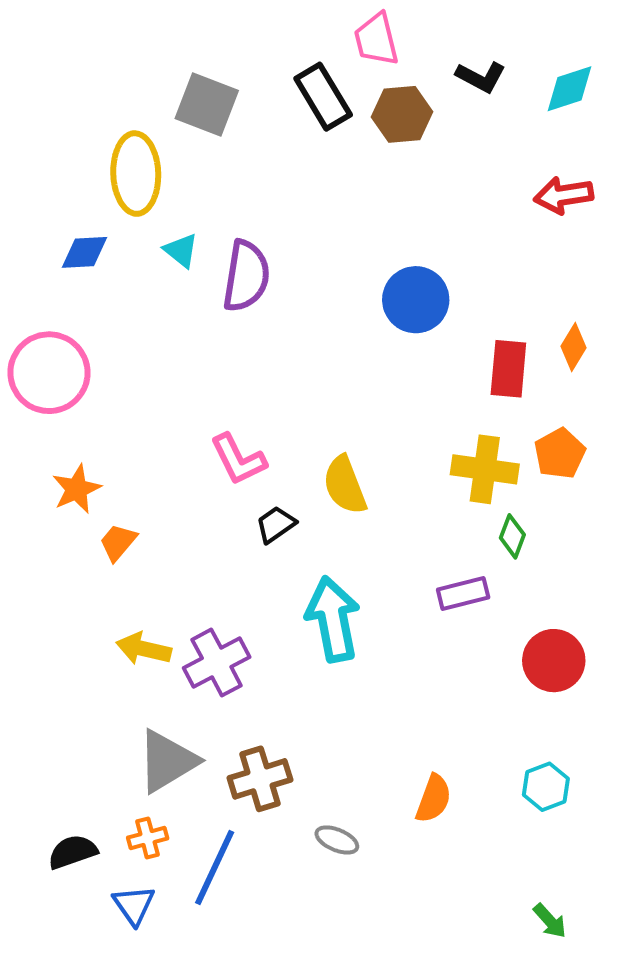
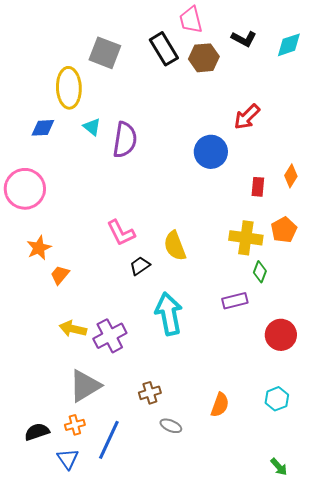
red arrow: (564, 195) -> (247, 117), moved, turned -36
red rectangle: (508, 369) -> (258, 187), size x0.7
brown cross: (260, 779) -> (150, 393), moved, size x0.7

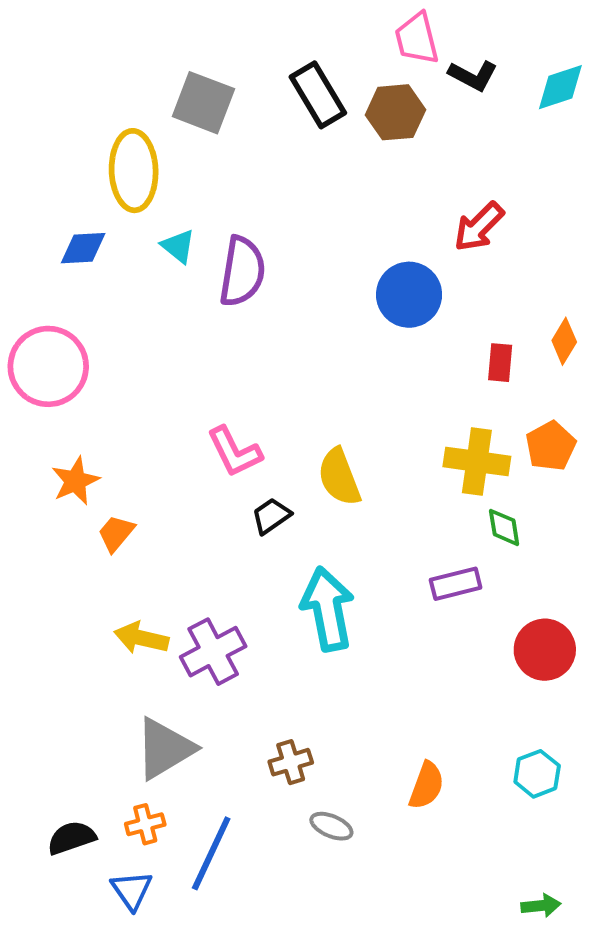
pink trapezoid: (191, 20) -> (417, 39), moved
green diamond: (260, 272) -> (504, 527), turned -30
green arrow: (279, 467) -> (541, 906), turned -54

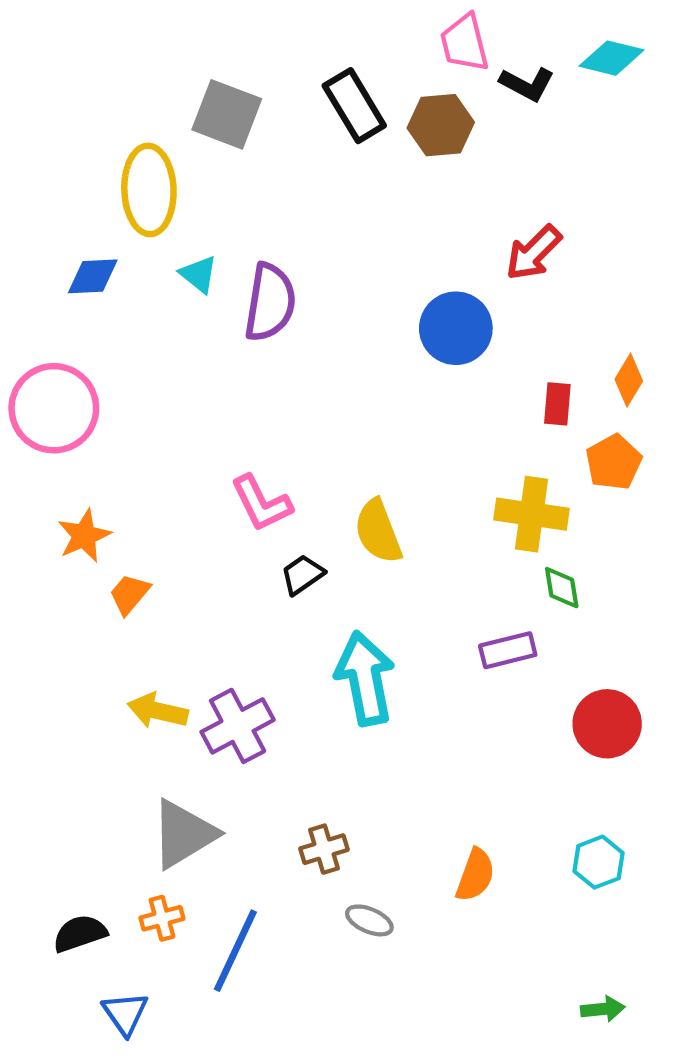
cyan diamond: (560, 87) -> (611, 58), moved, turned 32
orange pentagon: (551, 446) -> (614, 462), moved
blue triangle: (132, 890) -> (125, 1013), moved

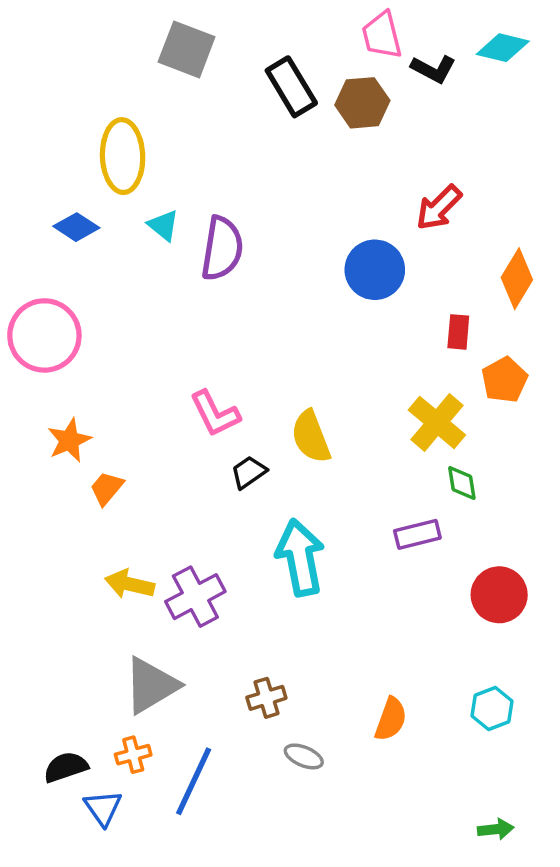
gray square: (227, 114) -> (187, 49), moved
blue diamond: (93, 276) -> (76, 227), turned 36
orange diamond: (629, 380) -> (517, 279), moved, size x1.4
yellow cross: (531, 514) -> (437, 423), turned 32
blue triangle: (125, 1013) -> (103, 808), moved

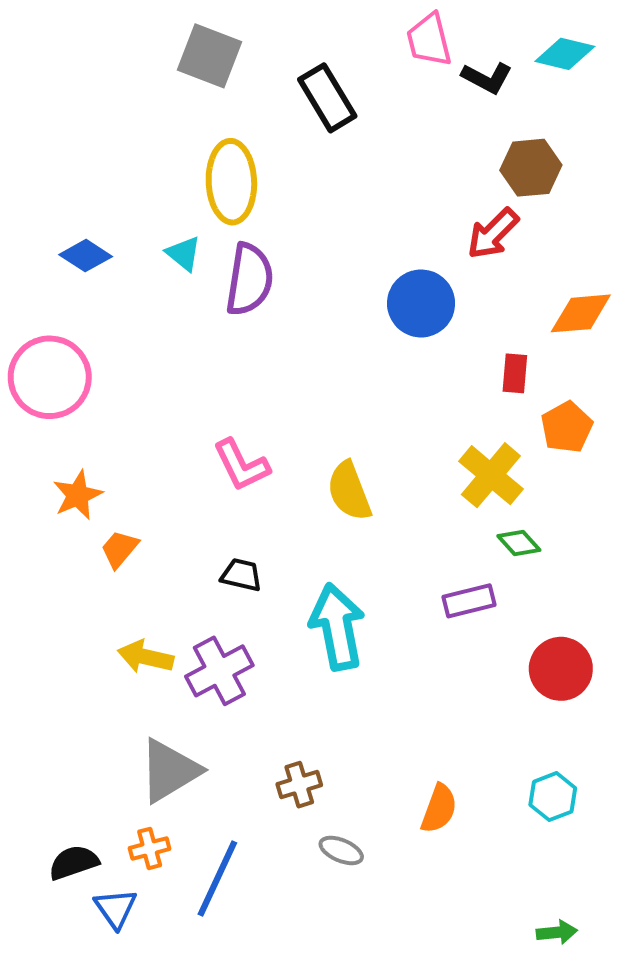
brown hexagon: (362, 103) -> (531, 168), moved
yellow ellipse: (123, 156) -> (231, 182), moved
orange diamond: (517, 279) -> (581, 313), turned 54
black trapezoid: (249, 472) -> (241, 575), moved, turned 48
green diamond: (462, 483) -> (519, 543), turned -33

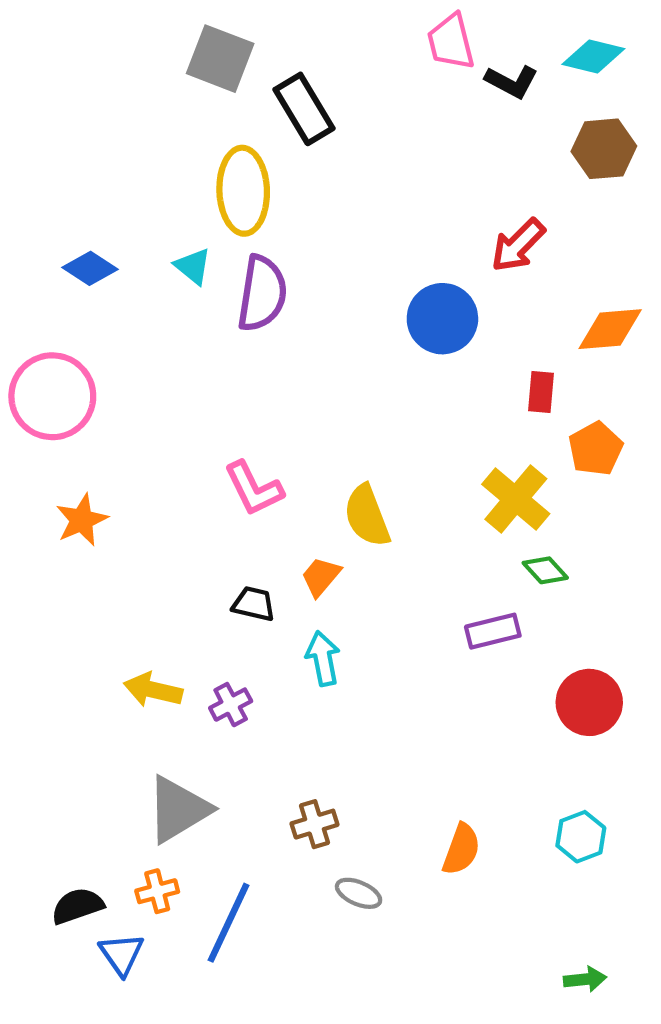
black rectangle: (327, 98) -> (304, 109), moved
brown hexagon: (531, 168) -> (604, 149), moved
orange trapezoid: (120, 549) -> (321, 577), moved
cyan arrow: (337, 627) -> (323, 658), moved, size x0.6
purple cross: (219, 671) -> (231, 705), size x0.6

